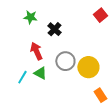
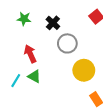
black cross: (54, 29) -> (53, 23), moved
gray circle: (65, 61) -> (67, 43), moved

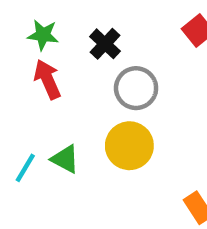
red arrow: (30, 54) -> (47, 79), moved
yellow circle: (84, 70) -> (129, 146), moved

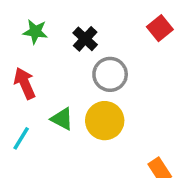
red arrow: (47, 79) -> (25, 83), moved
green triangle: (65, 159) -> (62, 119), moved

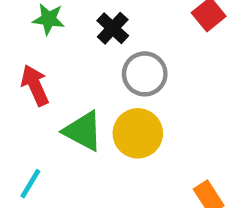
green triangle: (62, 119) -> (83, 131), size x1.4
cyan line: (21, 138) -> (30, 184), moved

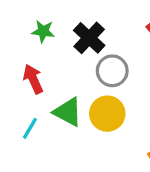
black cross: (113, 28) -> (89, 38), size x1.4
cyan line: (30, 184) -> (30, 128), moved

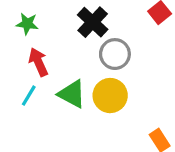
green star: (43, 31) -> (27, 24), moved
cyan line: (30, 128) -> (29, 96), moved

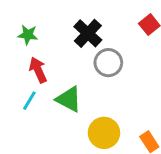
yellow circle: (110, 96) -> (104, 133), moved

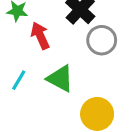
red arrow: (38, 70) -> (40, 36), moved

